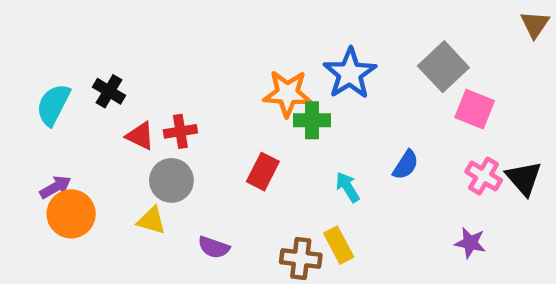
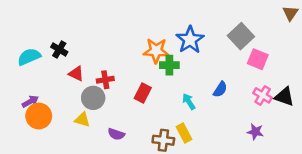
cyan semicircle: (53, 105) -> (29, 57), turned 40
red cross: (180, 131) -> (105, 80), moved
black triangle: (524, 178) -> (284, 97), turned -30

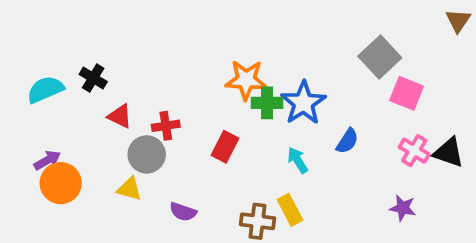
blue star: (190, 40) -> (303, 103), moved

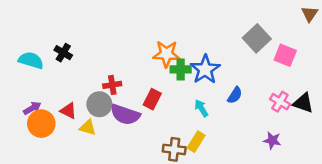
cyan semicircle: (45, 89) -> (31, 60), turned 40
pink square: (407, 93) -> (285, 55), moved
red triangle: (120, 116) -> (68, 111), moved
yellow rectangle: (290, 210) -> (196, 142), turned 60
purple semicircle: (183, 212) -> (125, 115), moved, size x1.6

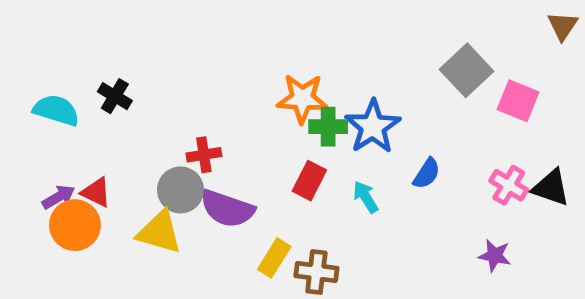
red rectangle: (152, 99) -> (309, 181), moved
red triangle: (68, 111) -> (96, 192), moved
yellow triangle: (88, 127) -> (159, 232), size x1.5
yellow rectangle: (196, 142) -> (274, 258), moved

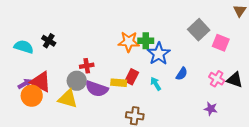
green cross: (328, 127) -> (146, 41), moved
red triangle: (96, 192) -> (41, 82), size x1.6
yellow rectangle: (274, 258) -> (119, 83), moved, turned 63

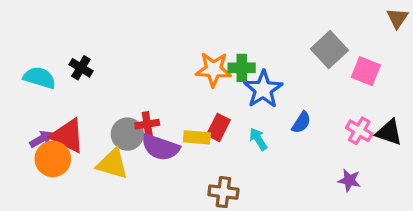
red cross: (87, 66) -> (147, 124), moved

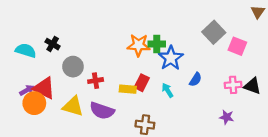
pink cross: (359, 131) -> (233, 85), turned -35
gray circle: (127, 134) -> (73, 67), moved
purple semicircle: (160, 147) -> (102, 111), moved

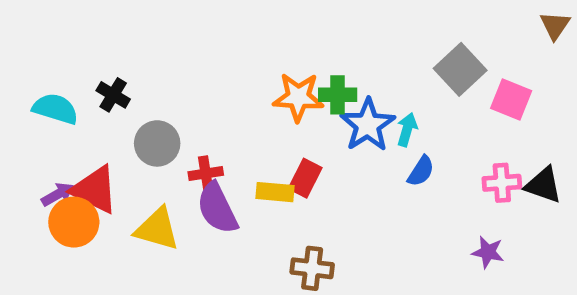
cyan arrow: (168, 90) -> (407, 130), moved, turned 48
purple semicircle: (102, 111) -> (217, 208), moved, turned 45

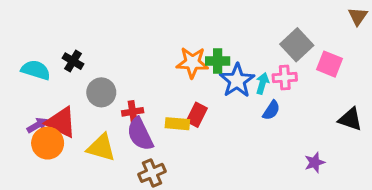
pink cross: (502, 183) -> (285, 77), moved
purple star: (488, 252) -> (315, 162), turned -30
brown cross: (312, 268) -> (152, 173), moved, turned -30

